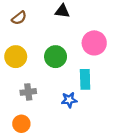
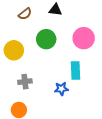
brown semicircle: (19, 18) -> (25, 14), moved
green circle: (56, 57) -> (46, 39), moved

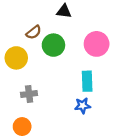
brown semicircle: (25, 14) -> (34, 32), moved
blue star: (61, 89) -> (83, 106), moved

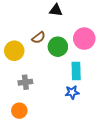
brown semicircle: (34, 32) -> (39, 38), moved
green circle: (53, 45) -> (58, 47), moved

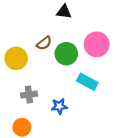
cyan rectangle: (76, 71) -> (87, 82), turned -60
blue star: (72, 92) -> (59, 106), moved

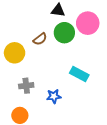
pink circle: (97, 44) -> (88, 23), moved
green circle: (66, 54) -> (64, 33), moved

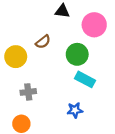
green circle: (64, 33) -> (77, 54), moved
blue star: (54, 96) -> (75, 110), moved

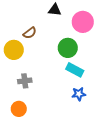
brown semicircle: (43, 42) -> (30, 33), moved
blue star: (75, 110) -> (79, 94), moved

